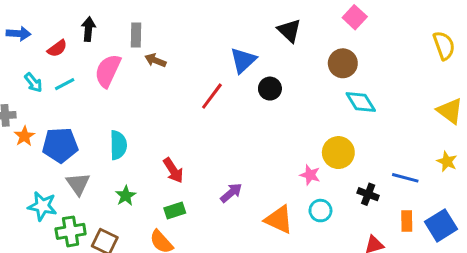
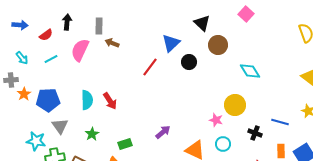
brown circle: (343, 63) -> (218, 45), moved
cyan arrow: (33, 83) -> (22, 58), moved
red arrow: (173, 170) -> (110, 101), moved

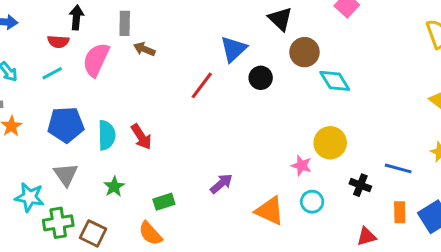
red semicircle: (46, 35) -> (58, 42), moved, turned 40
cyan diamond: (250, 71) -> (335, 81), moved
blue pentagon: (48, 100) -> (66, 125), moved

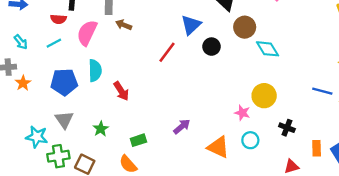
cyan semicircle: (107, 135) -> (95, 71), moved
blue line: (398, 168) -> (322, 91), moved

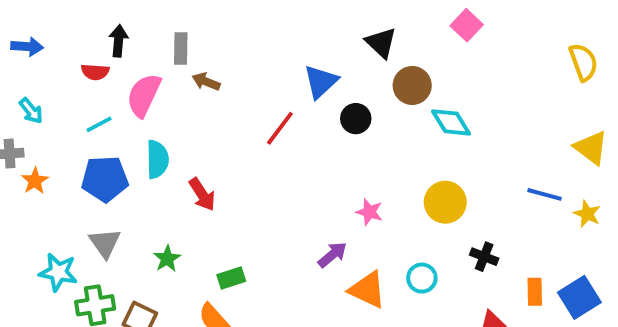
cyan line: (54, 43) -> (99, 124), moved
pink star: (242, 113) -> (369, 212), moved
purple arrow: (182, 127) -> (332, 255), moved

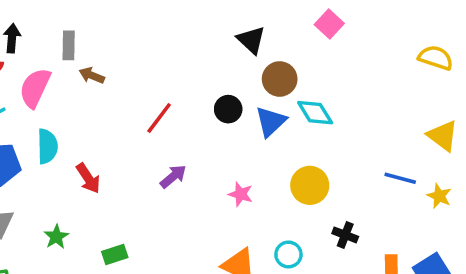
yellow semicircle: (583, 62) -> (436, 58), turned -52
blue triangle: (321, 82) -> (271, 122), moved
purple arrow: (332, 255) -> (173, 176), moved

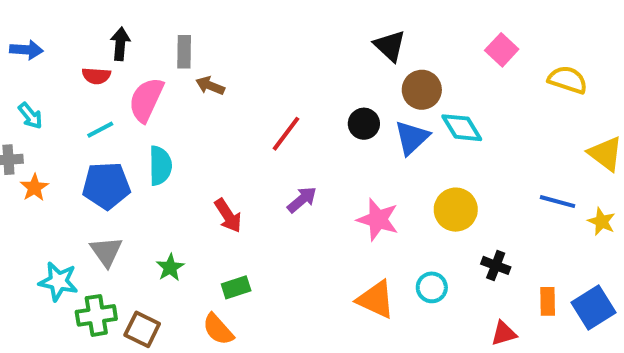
pink square: (329, 24) -> (502, 50), moved
yellow semicircle: (436, 58) -> (568, 80), moved
red arrow: (88, 178) -> (228, 216), moved
pink star: (241, 194) -> (378, 220), size x1.5

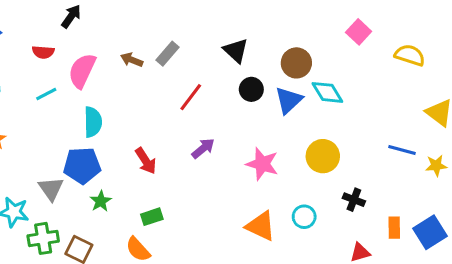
black arrow: (120, 44) -> (71, 16), moved, turned 30
black triangle: (390, 46) -> (236, 51), moved
gray rectangle: (184, 52) -> (167, 54), moved, turned 40
blue pentagon: (106, 186) -> (82, 165), moved
yellow star: (602, 222) -> (436, 165), turned -30

